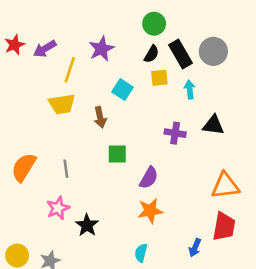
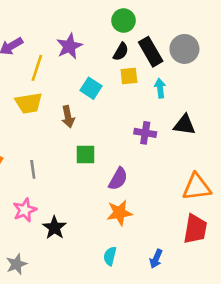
blue arrow: (195, 248) -> (156, 259), moved

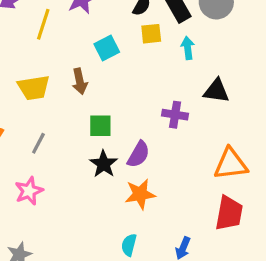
cyan square: (91, 88) -> (107, 48), turned 30
yellow trapezoid: (29, 103) -> (34, 88), moved
purple cross: (145, 133) -> (175, 115), moved
gray line: (33, 169) -> (38, 143), turned 36
black star: (54, 228) -> (104, 164), moved

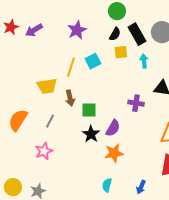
yellow line: (43, 24) -> (71, 67), moved
brown arrow: (80, 81) -> (70, 98), moved

